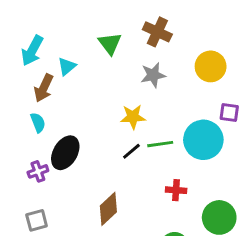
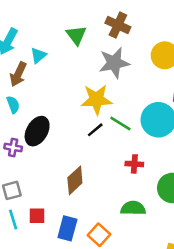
gray star: (153, 75) -> (114, 63), size x1.4
yellow star: (133, 117) -> (96, 100), size x1.4
green line: (160, 144) -> (120, 124), turned 40
purple cross: (38, 171) -> (13, 148), turned 30

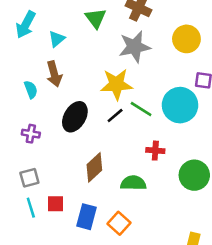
brown arrow: (18, 74) -> (54, 74), moved, turned -40
black ellipse: (37, 131) -> (75, 117), moved
green semicircle: (133, 208) -> (133, 183), moved

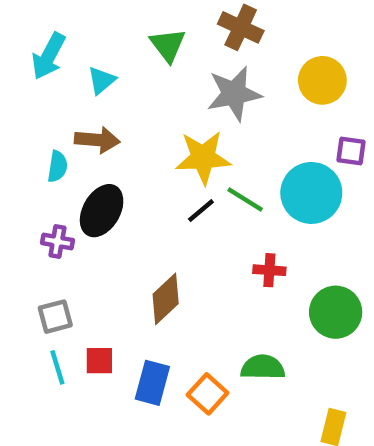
brown arrow: (54, 74) -> (97, 140), turned -70
cyan semicircle: (31, 90) -> (57, 166), turned 30
black ellipse: (75, 117) -> (102, 211), moved
green semicircle: (133, 183) -> (263, 367), moved

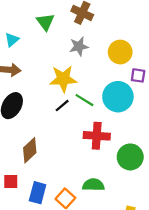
yellow circle: (322, 80) -> (120, 52), moved
gray star: (234, 94) -> (79, 46), size x0.7
red cross: (269, 270) -> (97, 136), size x1.6
brown diamond: (166, 299) -> (30, 150), moved

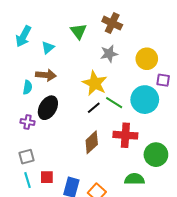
yellow star: (63, 79) -> (95, 83), turned 30
brown diamond: (30, 150) -> (92, 142), moved
green semicircle: (93, 185) -> (135, 179), moved

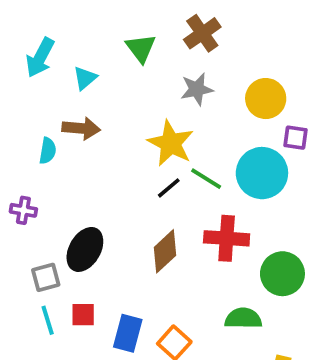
brown cross: (112, 23) -> (202, 33), turned 30
black ellipse: (48, 108) -> (85, 249), moved
purple cross: (28, 122) -> (23, 210), moved

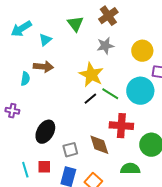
cyan arrow: (40, 58) -> (21, 29), turned 30
brown diamond: (165, 251) -> (99, 145), moved, turned -65
gray square: (46, 277) -> (70, 150), moved

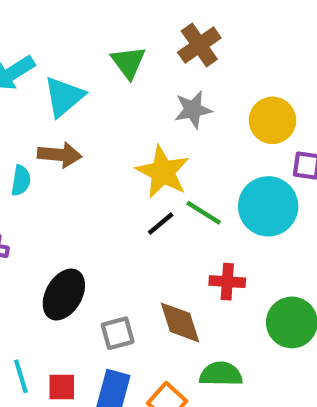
cyan triangle: (45, 40) -> (64, 97), size x1.5
red cross: (121, 126) -> (227, 282), size x0.7
red square: (44, 167) -> (62, 387), moved
green semicircle: (130, 169) -> (221, 374), moved

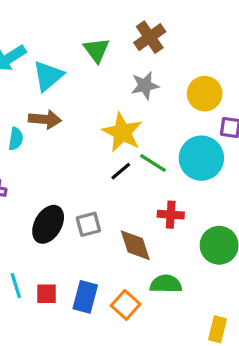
gray square: (118, 333) -> (88, 224), moved

